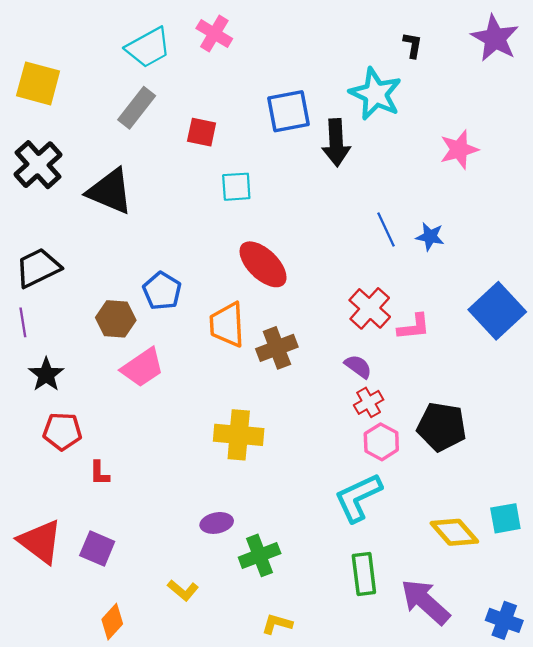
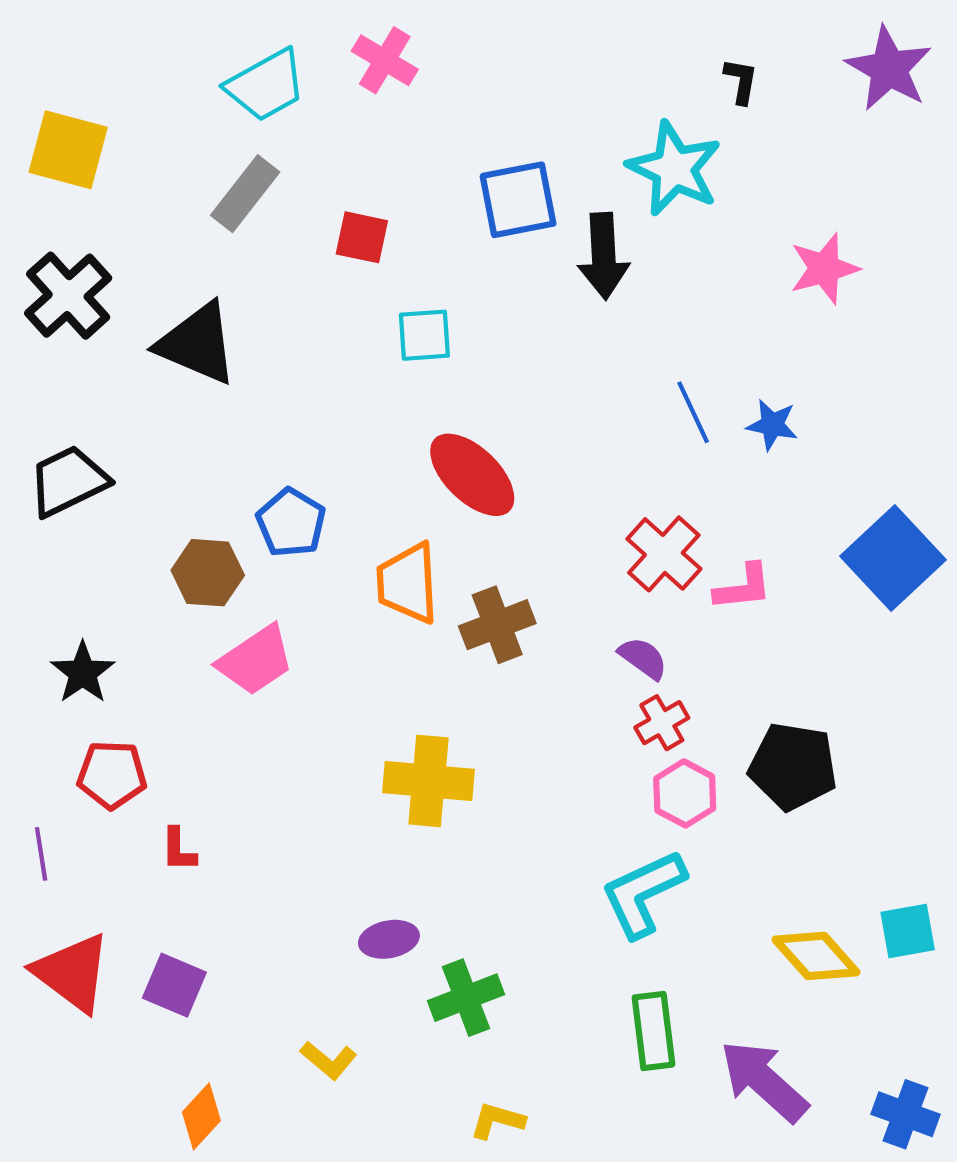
purple line: (23, 322) -> (41, 854), moved

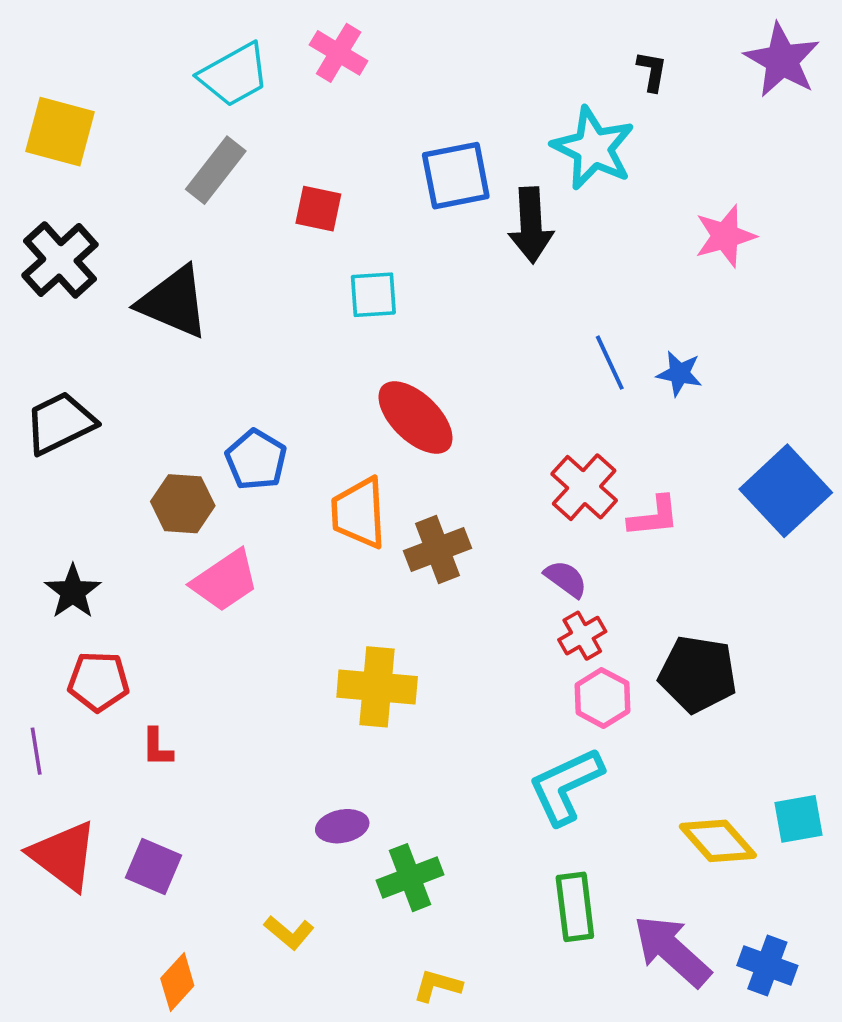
blue cross: (906, 1114) -> (767, 965), moved

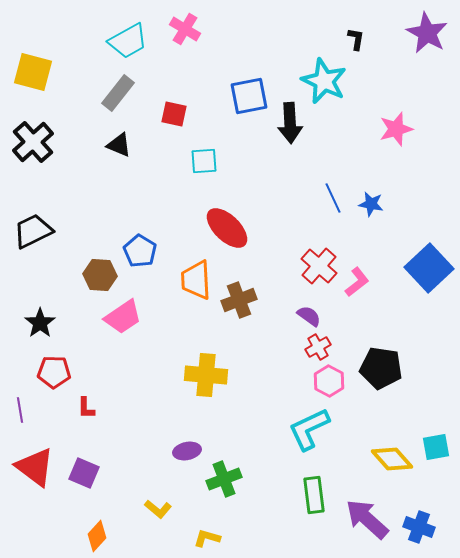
black triangle: (174, 302) -> (119, 145), moved, size x0.6
pink L-shape: (654, 516) -> (357, 282), turned -32
yellow L-shape: (437, 986) -> (207, 538), moved

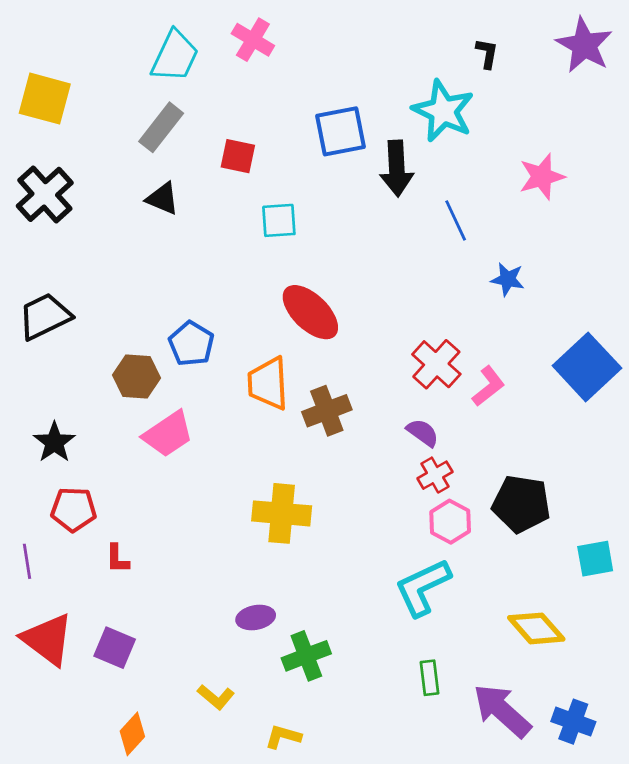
cyan trapezoid: (128, 41) -> (175, 56), turned -36
blue line: (333, 198) -> (456, 220), moved
cyan square: (436, 447) -> (595, 559), moved
green rectangle: (314, 495) -> (430, 678), size x0.7

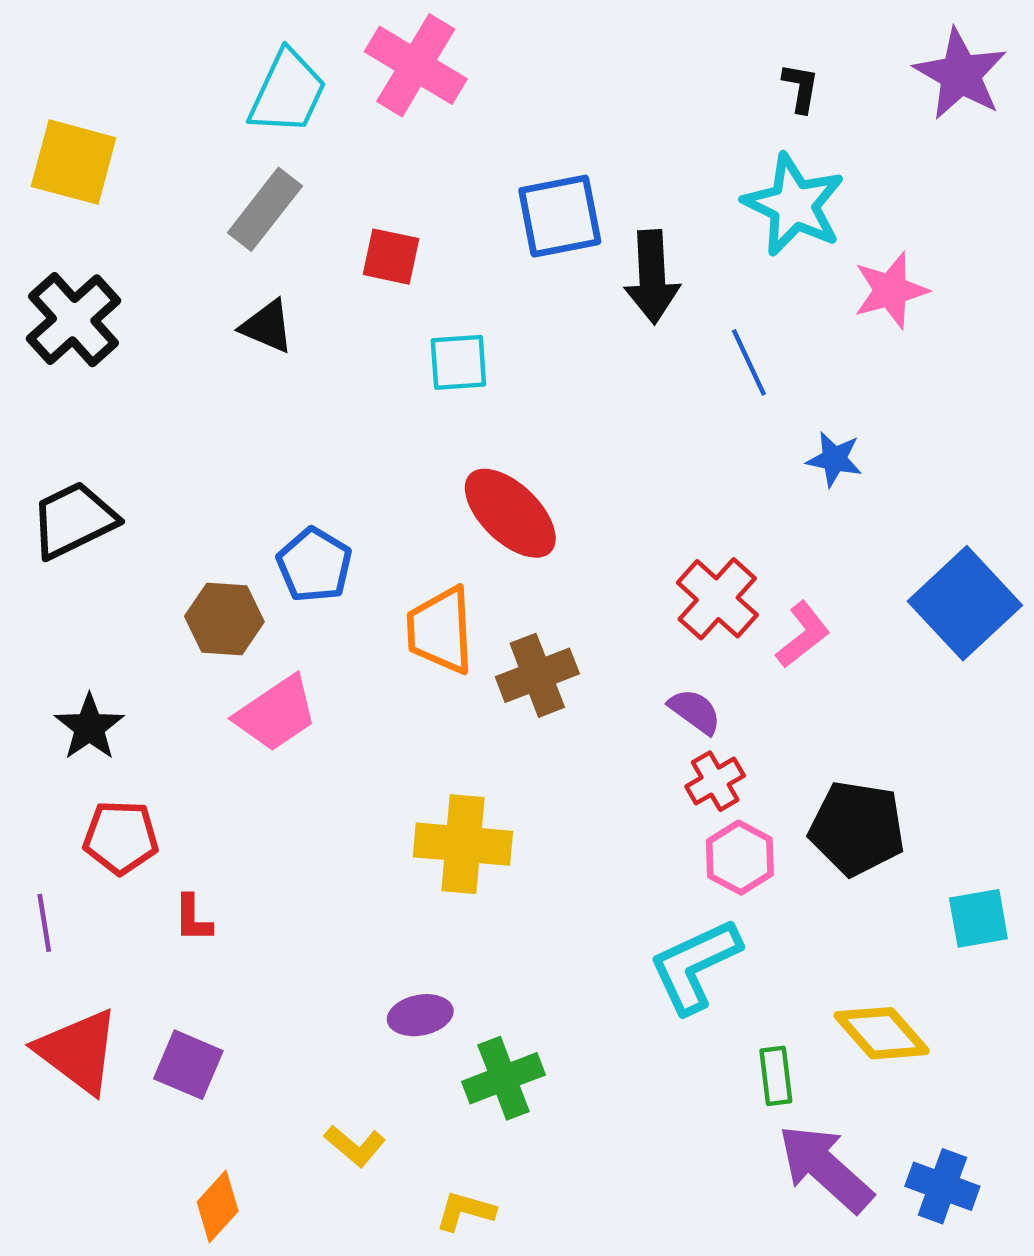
pink cross: (253, 40) -> (416, 65), size x1.4
cyan star: (443, 111) -> (794, 205), moved
green rectangle: (430, 678) -> (776, 1076), moved

